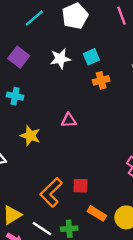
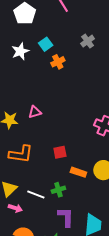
pink triangle: (69, 120) -> (35, 112), moved
orange L-shape: (51, 192) -> (21, 154), moved, turned -115

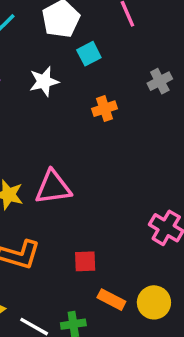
cyan square: (46, 44) -> (89, 54), moved
pink triangle: (35, 112) -> (53, 187), size x1.6

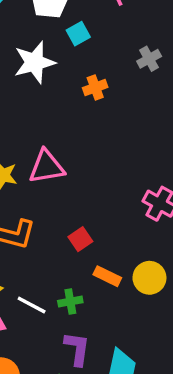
white star: (44, 81) -> (35, 62), size x1.4
red square: (85, 261) -> (80, 239), turned -30

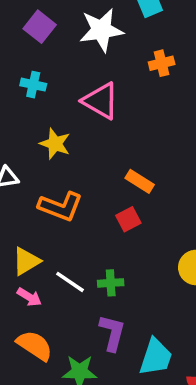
pink triangle: (47, 167) -> (101, 101), moved, turned 33
orange rectangle: (107, 276) -> (140, 181), moved

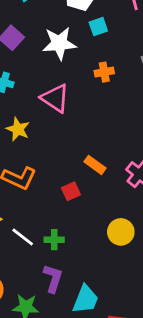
orange rectangle: (140, 181) -> (95, 165), moved

